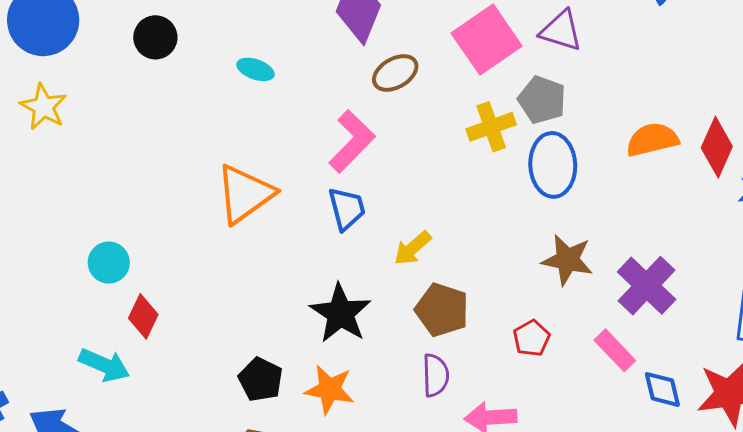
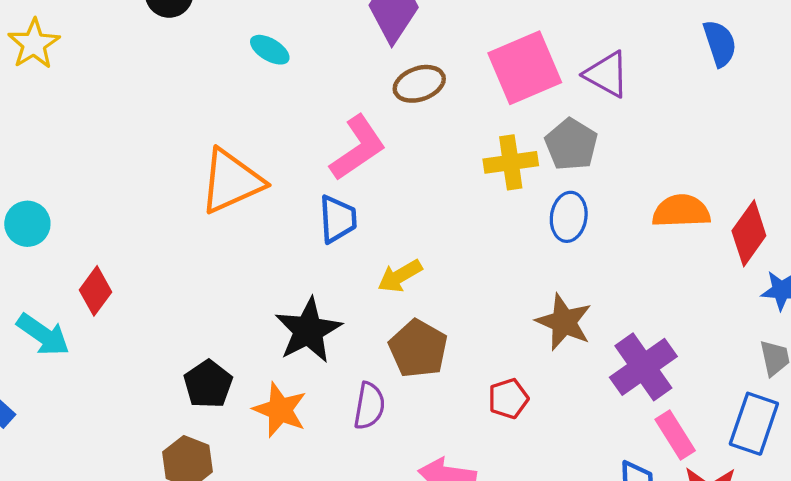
blue ellipse: (553, 165) -> (569, 217), size x0.7
cyan circle: (109, 263) -> (27, 224), moved
pink rectangle: (615, 350) -> (675, 435), moved
purple semicircle: (436, 375) -> (369, 406), moved

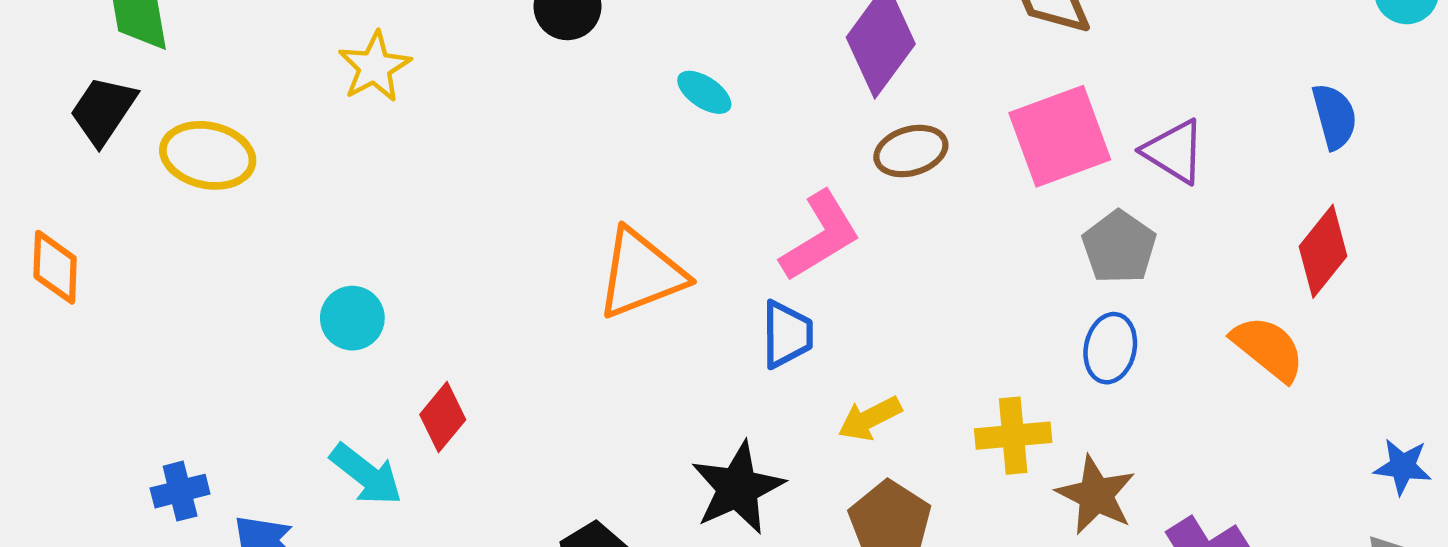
yellow cross: (511, 162) -> (1013, 436), moved
orange semicircle: (681, 211) -> (1268, 348), turned 38
red diamond: (749, 233) -> (1323, 251), moved

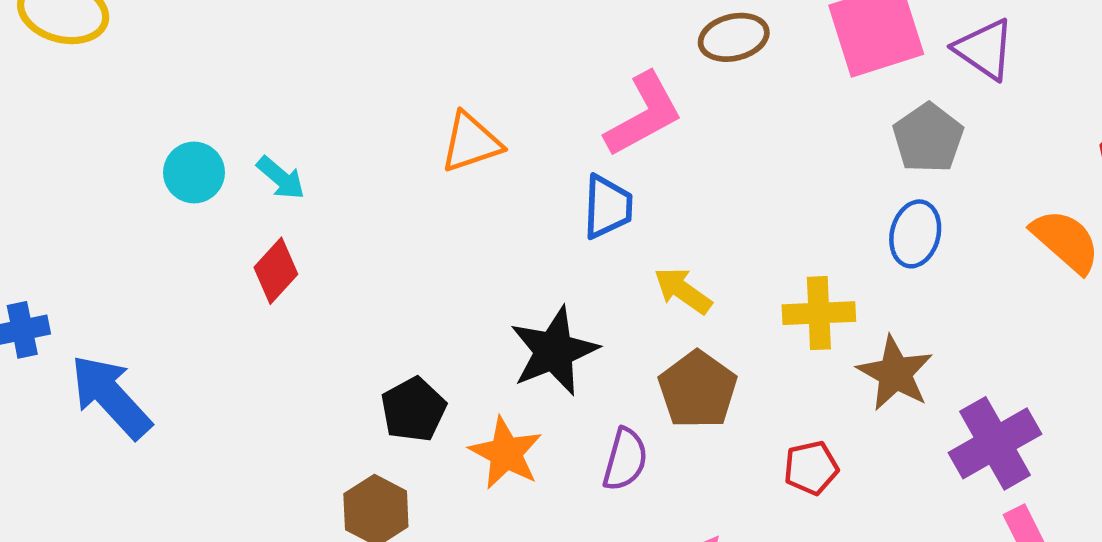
orange triangle: (641, 274) -> (471, 143), size x0.7
yellow arrow: (870, 419) -> (683, 291), turned 60
cyan arrow: (366, 475) -> (281, 178), moved, size x0.7

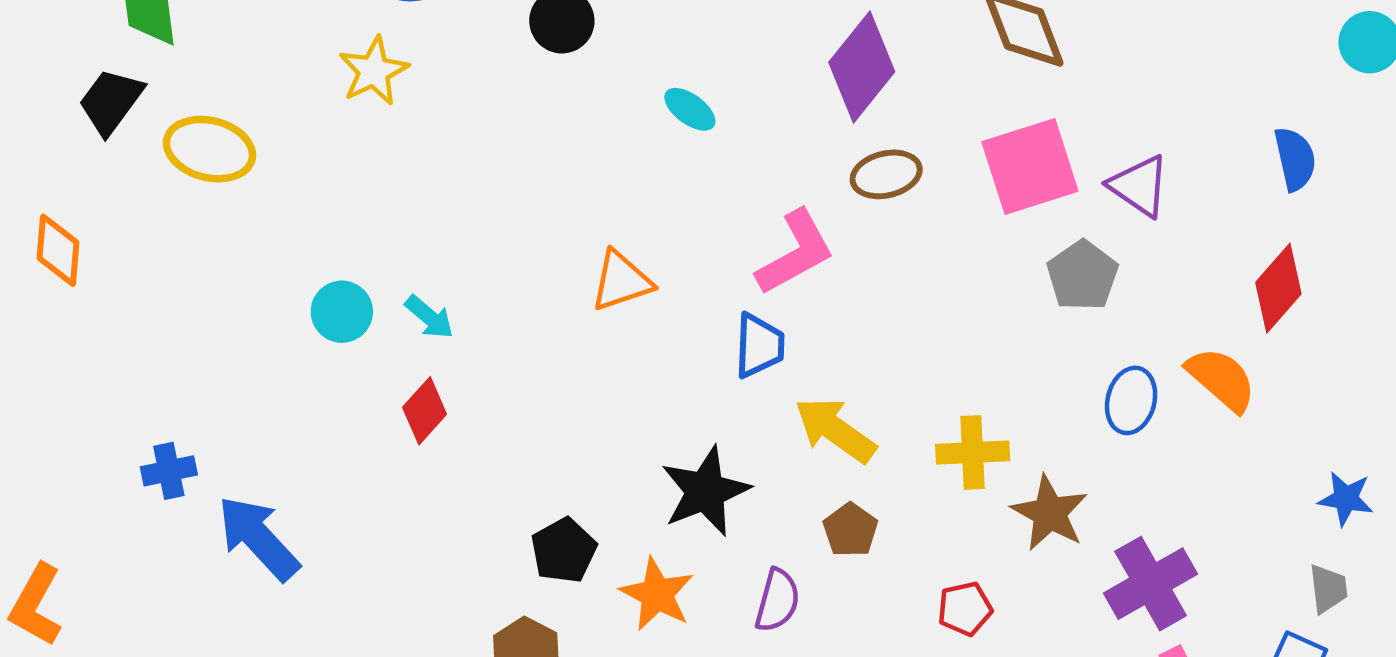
blue ellipse: (915, 234) -> (1131, 400), moved
yellow arrow: (683, 291) -> (835, 430), size x1.4
brown pentagon: (698, 390) -> (850, 530), size x0.7

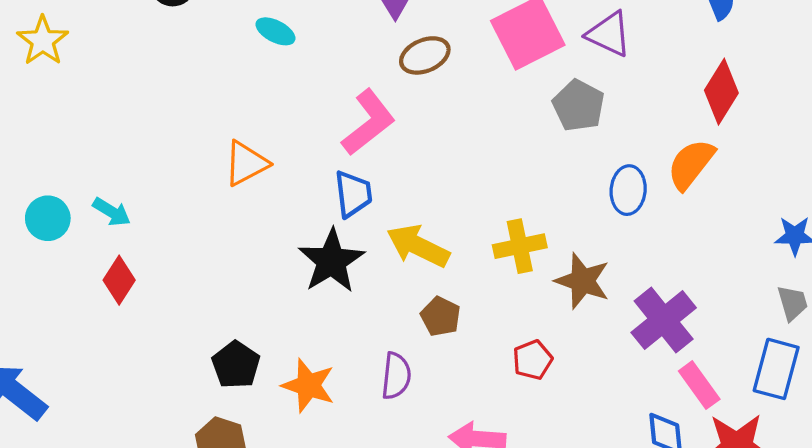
orange semicircle: (1221, 379) -> (691, 164), turned -84
black star: (705, 491) -> (331, 261), moved

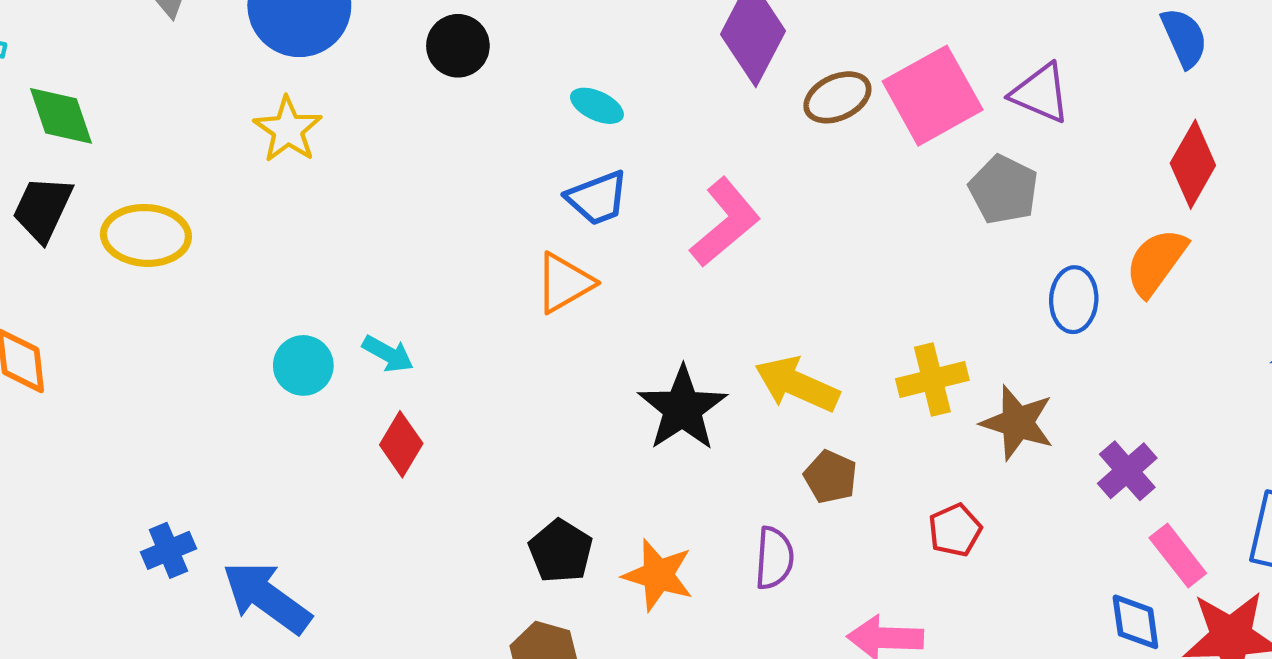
brown ellipse: (425, 55) -> (837, 97), moved
blue trapezoid: (353, 194) -> (597, 198), moved, turned 78
purple cross: (664, 320) -> (1127, 471), size x0.7

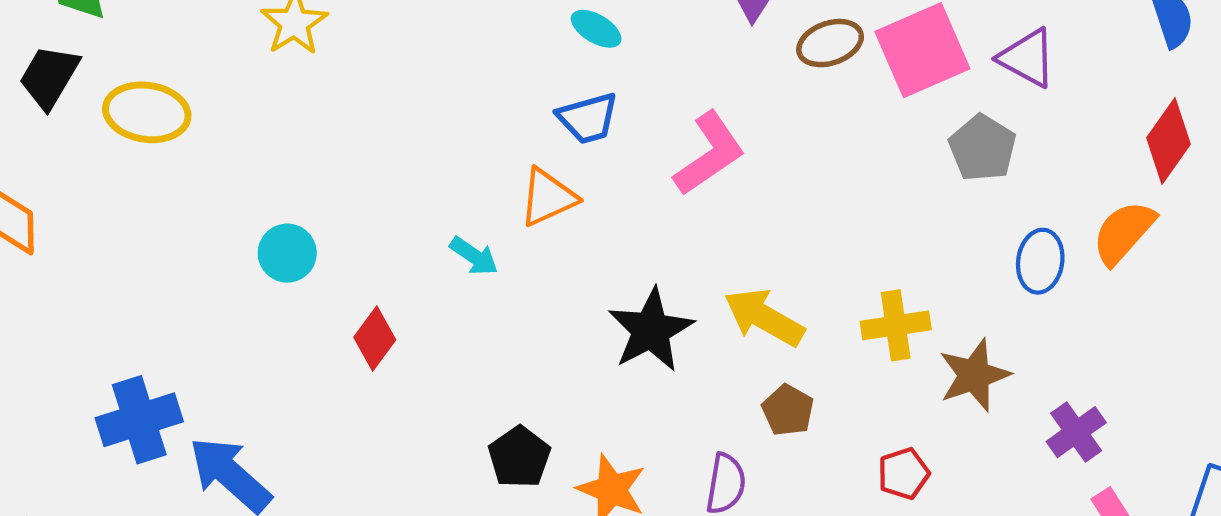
cyan arrow: (388, 354) -> (474, 256), moved
brown star: (1017, 423) -> (974, 375), turned 30
blue cross: (168, 550) -> (139, 420), size x1.6

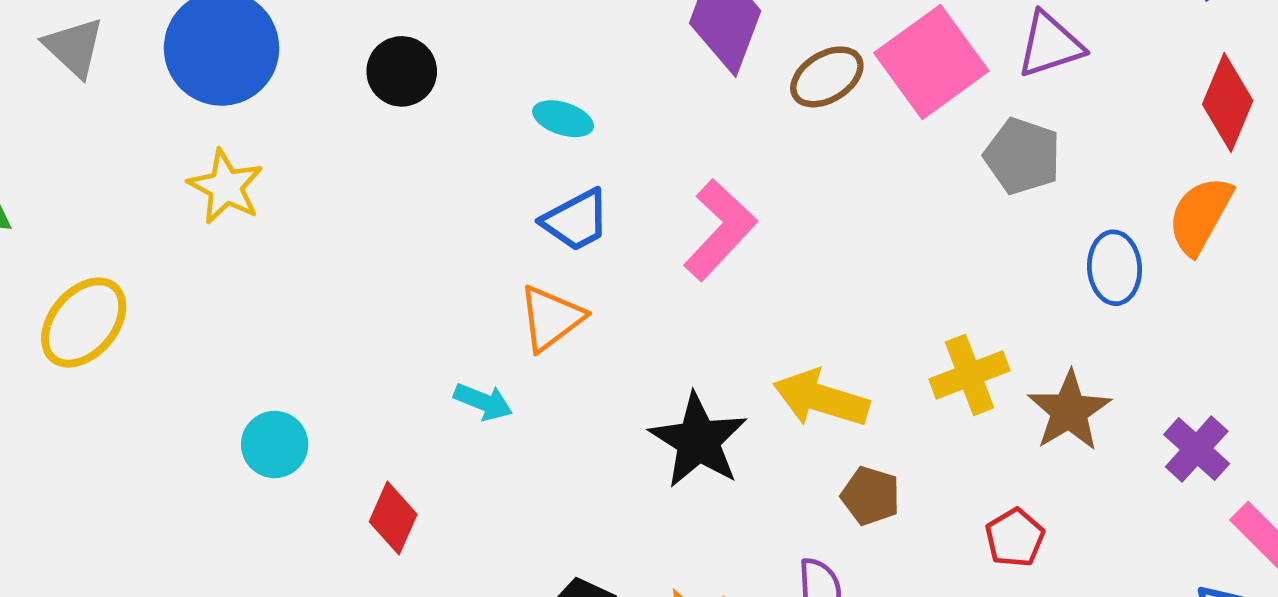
purple triangle: (1027, 58) -> (1050, 45), turned -34
yellow ellipse: (147, 112) -> (84, 323), turned -46

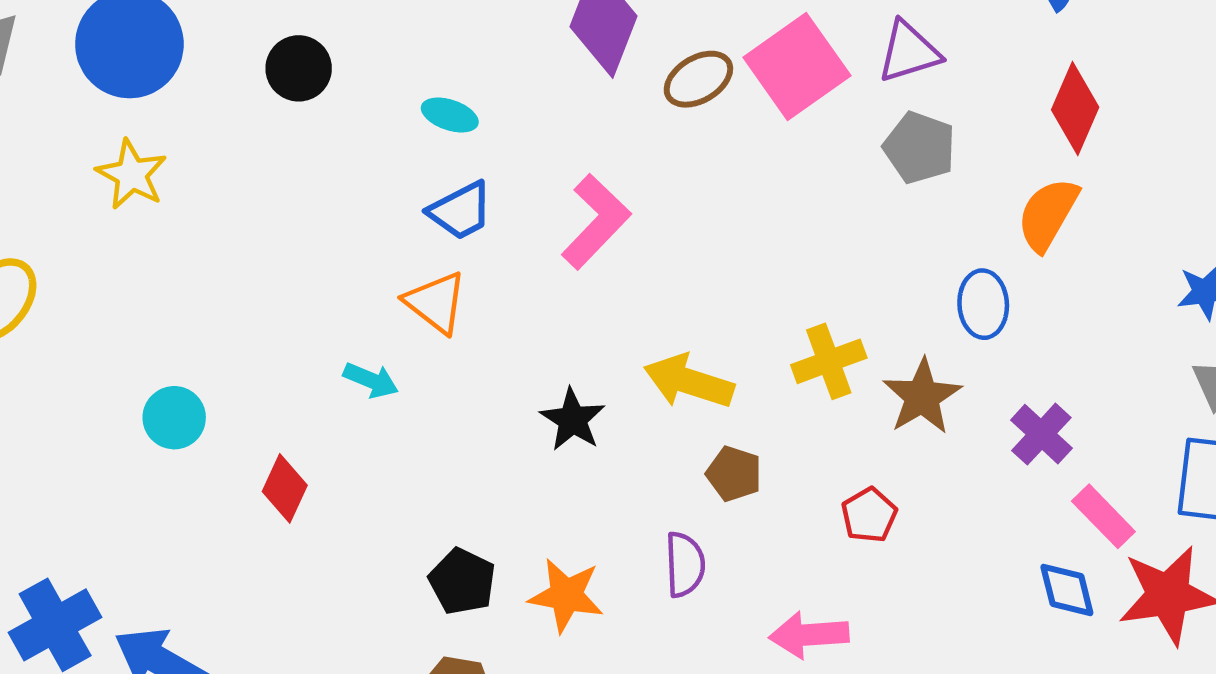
gray pentagon: (1022, 156) -> (920, 148), moved
blue ellipse: (1115, 268) -> (983, 304), moved
orange triangle: (551, 318) -> (436, 302), turned -46
black star: (698, 441) -> (573, 420), size x0.7

